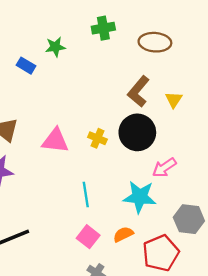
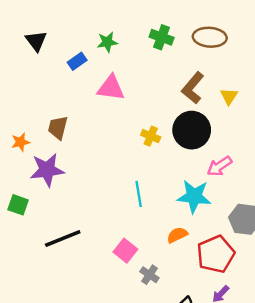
green cross: (103, 28) -> (162, 37), moved, turned 30
blue rectangle: (26, 66) -> (77, 61), turned -66
pink triangle: (55, 141) -> (111, 88), moved
pink square: (88, 237) -> (125, 251), moved

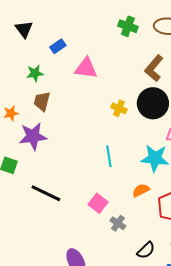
green star: (107, 42) -> (35, 73), moved
black line: (63, 239) -> (46, 193), turned 48

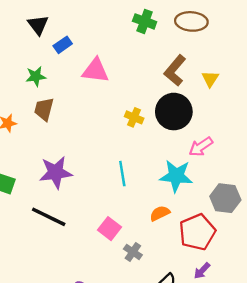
black triangle: (24, 29) -> (38, 25), moved
purple star: (33, 136) -> (56, 172), moved

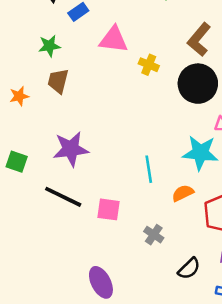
yellow cross: (134, 117) -> (149, 65), moved
cyan line: (122, 174) -> (149, 169), moved
pink square: (109, 229) -> (108, 209), moved, turned -30

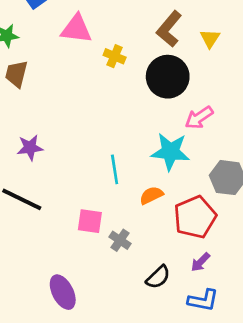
purple star: (71, 149) -> (30, 148), size x0.7
pink square: (108, 209) -> (90, 221), moved

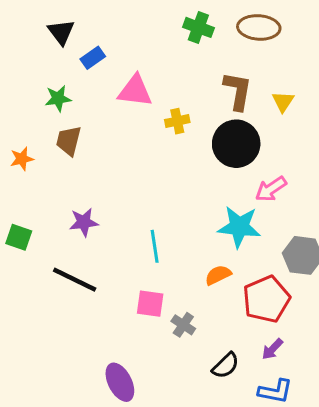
brown L-shape: (169, 29) -> (238, 91), turned 150
yellow cross: (115, 56) -> (177, 121), turned -35
cyan line: (115, 169) -> (155, 246), moved

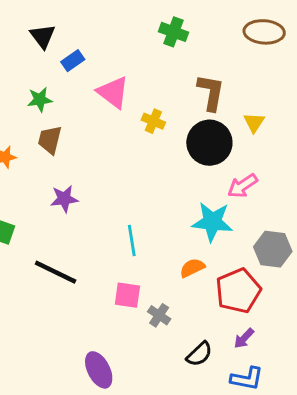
brown ellipse: (259, 27) -> (264, 32), moved
pink triangle: (135, 91) -> (113, 92), turned 30
yellow triangle: (283, 101) -> (254, 123), moved
yellow cross: (177, 121) -> (153, 121), turned 35
purple star: (84, 222) -> (64, 199), moved

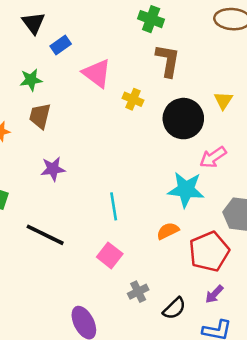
brown L-shape: (211, 92) -> (168, 60), moved
pink square: (127, 295) -> (110, 255), turned 30
gray cross: (159, 315) -> (138, 292), moved, turned 30

